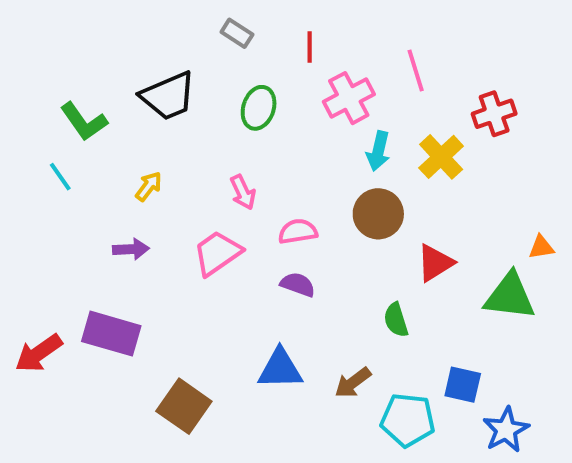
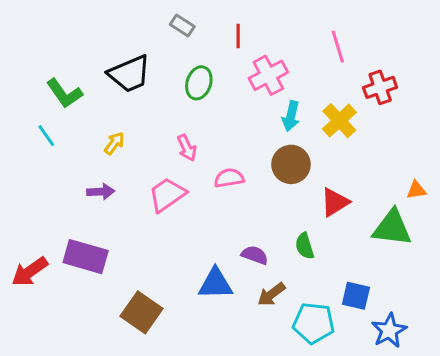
pink line: (416, 71) -> (338, 47), moved
purple semicircle: (298, 285) -> (255, 255), moved

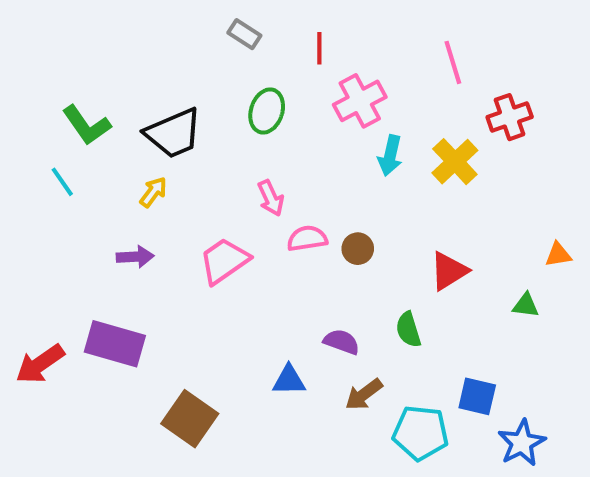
black trapezoid: (129, 74) -> (174, 133), moved
pink arrow: (187, 148) -> (271, 198), moved
brown circle: (291, 164) -> (358, 249), moved, size x0.6
green triangle: (392, 228) -> (526, 305), size x0.5
blue triangle: (215, 284) -> (289, 380), size x0.7

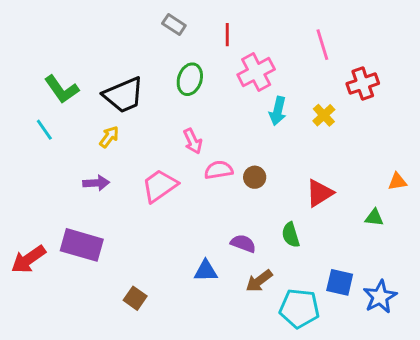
yellow cross: (455, 162) -> (324, 115), size x0.7
brown square: (190, 419) -> (135, 298), size x0.6
blue star: (522, 443) -> (380, 297), moved

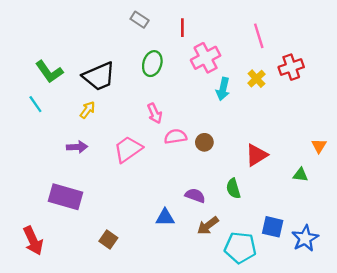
yellow cross: (324, 115) -> (256, 79), moved
orange triangle: (397, 182) -> (319, 146), turned -49
red arrow: (28, 259) -> (33, 241), moved, turned -80

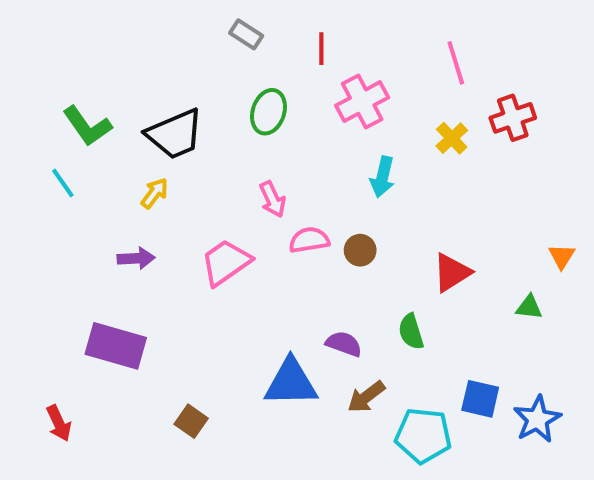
cyan arrow: (223, 89) -> (383, 177), moved
blue triangle: (165, 218) -> (291, 383), size x1.6
red arrow: (33, 241) -> (59, 423), size x0.7

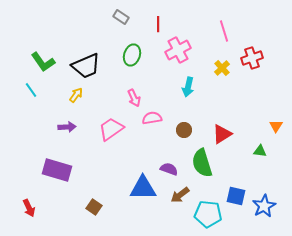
brown circle: (360, 250) -> (184, 130), moved
green semicircle: (411, 332) -> (202, 163), size x1.6

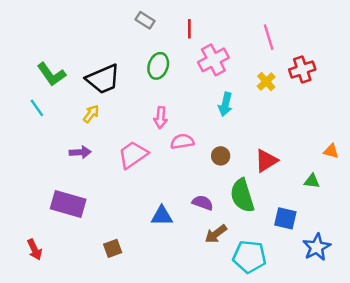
pink arrow: (134, 98) -> (161, 117), turned 30
orange triangle: (276, 126) -> (331, 151), turned -48
blue triangle: (143, 188) -> (162, 216), moved, size x0.7
blue square: (236, 196) -> (285, 218), moved
brown square: (94, 207) -> (113, 248), turned 35

